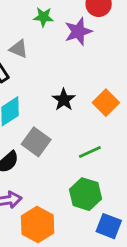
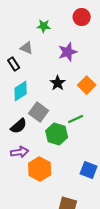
purple star: (78, 31) -> (68, 52), moved
green hexagon: (86, 194) -> (57, 134), moved

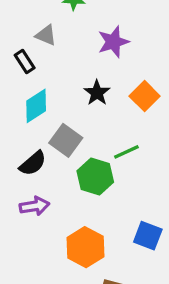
orange hexagon: (40, 169) -> (85, 247), moved

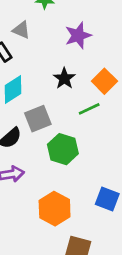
gray square: (66, 140) -> (38, 119), turned 32
green line: (126, 152) -> (89, 109), moved

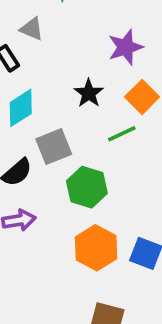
purple star: (78, 35) -> (126, 47), moved
orange hexagon: (55, 209) -> (96, 248), moved

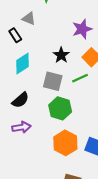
gray square: (54, 147) -> (53, 81), moved, turned 36

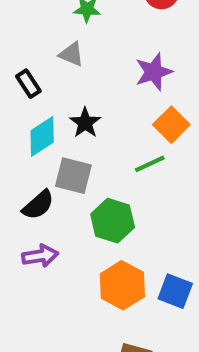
gray triangle: (29, 19) -> (71, 54), moved
black star: (61, 55) -> (85, 123), moved
gray square: (53, 81) -> (73, 176), moved

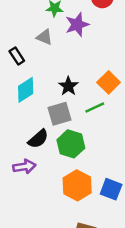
purple star: (154, 72) -> (77, 25), moved
black star: (85, 123) -> (68, 86), moved
gray square: (73, 176) -> (60, 114), moved, turned -30
black semicircle: (38, 205) -> (38, 139), moved

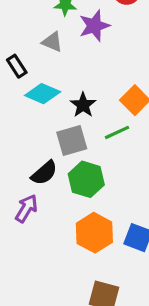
cyan diamond: (26, 90) -> (43, 94), moved, turned 56
purple arrow: (24, 167) -> (26, 208), turned -50

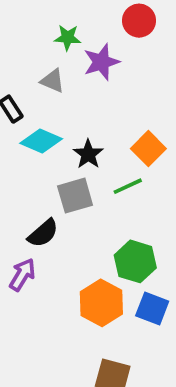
green hexagon: (86, 179) -> (135, 261), moved

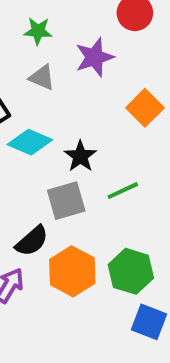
green star: (68, 38) -> (38, 31), moved
orange square: (148, 149) -> (145, 108), moved
orange hexagon: (101, 303) -> (72, 271), moved

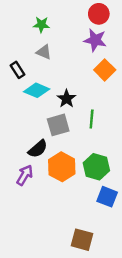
purple star: (94, 57) -> (95, 40), moved, turned 30
green line: (123, 191) -> (92, 119), turned -60

